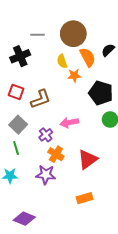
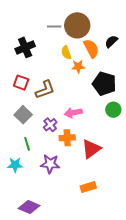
gray line: (38, 35) -> (54, 26), moved
green line: (16, 148) -> (27, 144), moved
orange cross: (56, 154) -> (67, 138), moved, turned -35

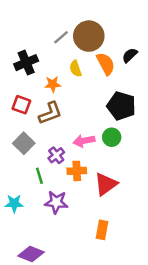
gray line: (54, 26) -> (61, 37), turned -40
orange star: (78, 67) -> (53, 84), moved
green circle: (113, 110) -> (112, 137), moved
green line: (27, 144) -> (39, 176), moved
orange rectangle: (88, 187) -> (102, 230), turned -63

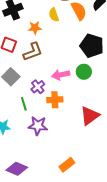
red triangle: (106, 184) -> (90, 116), moved
orange rectangle: (102, 230) -> (67, 165), moved, turned 42

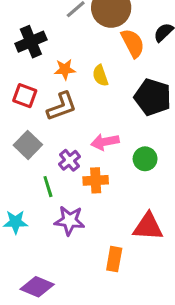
yellow semicircle: (54, 15) -> (100, 76), moved
green circle: (84, 72) -> (145, 159), moved
red triangle: (90, 116) -> (148, 227), moved, turned 40
orange rectangle: (67, 165) -> (114, 259), moved, turned -42

